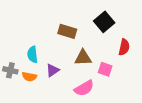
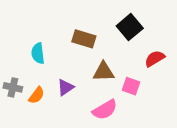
red semicircle: (124, 47) -> (155, 59), turned -133
cyan semicircle: (32, 55) -> (38, 53), moved
orange semicircle: (29, 77) -> (37, 95), turned -64

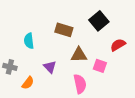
purple triangle: (65, 87) -> (50, 67), turned -40
orange semicircle: (37, 95) -> (28, 83), moved
pink semicircle: (105, 110) -> (80, 84), turned -72

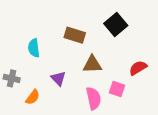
red semicircle: (118, 45) -> (138, 68), moved
pink square: (100, 66) -> (117, 89), moved

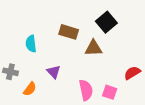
brown triangle: (92, 64) -> (93, 48), moved
red semicircle: (138, 68) -> (132, 73), moved
pink square: (117, 89) -> (110, 92), moved

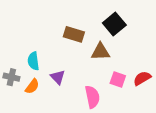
cyan semicircle: (31, 44) -> (33, 61), moved
orange semicircle: (30, 89) -> (32, 86), moved
pink square: (110, 92) -> (118, 79), moved

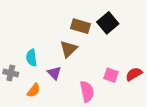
brown rectangle: (74, 34) -> (80, 26), moved
brown triangle: (100, 52) -> (69, 49), moved, turned -42
orange semicircle: (32, 86) -> (34, 90), moved

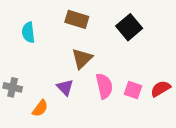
brown rectangle: (80, 26) -> (77, 19), moved
cyan semicircle: (31, 58) -> (28, 32), moved
pink semicircle: (87, 91) -> (104, 86), moved

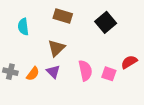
brown triangle: (82, 59) -> (56, 48), moved
red semicircle: (161, 89) -> (129, 62), moved
orange semicircle: (40, 108) -> (33, 74), moved

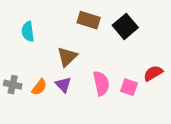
brown rectangle: (63, 16) -> (89, 20), moved

